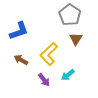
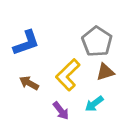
gray pentagon: (70, 15) -> (97, 41), moved
brown triangle: (76, 39) -> (105, 72), moved, turned 40

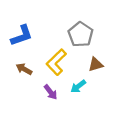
brown triangle: (105, 72) -> (96, 64), moved

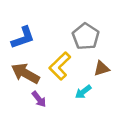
brown arrow: (24, 69) -> (25, 73), size x1.6
purple arrow: (51, 92) -> (39, 99), moved

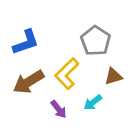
brown arrow: (25, 73) -> (29, 82), turned -60
purple arrow: (39, 99) -> (59, 109), moved

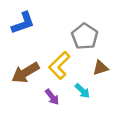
blue L-shape: (26, 42) -> (23, 23), moved
cyan arrow: (93, 102) -> (82, 91), turned -98

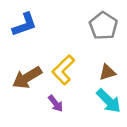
gray pentagon: (85, 36) -> (103, 26), moved
cyan arrow: (82, 91) -> (109, 101), moved, size x1.5

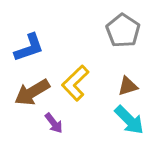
blue L-shape: (25, 25) -> (29, 48), moved
purple arrow: (56, 103) -> (54, 123), moved

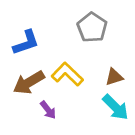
gray pentagon: (123, 31) -> (92, 27), moved
yellow L-shape: (75, 83) -> (67, 74), turned 88

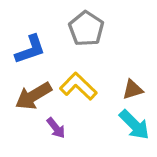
gray pentagon: (92, 27) -> (86, 29), moved

